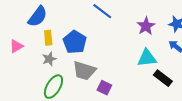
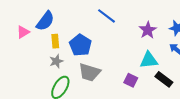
pink triangle: (16, 46) -> (23, 32), moved
purple square: (104, 88) -> (131, 80), moved

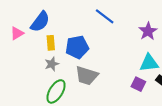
blue pentagon: (80, 45) -> (77, 47), turned 30
purple square: (131, 80) -> (138, 84), moved

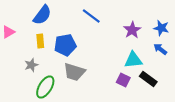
blue semicircle: (40, 22) -> (42, 15), moved
gray star: (52, 64) -> (31, 65), moved

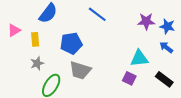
purple star: (132, 30) -> (146, 21), moved, turned 30
yellow rectangle: (40, 41) -> (35, 39), moved
black rectangle: (148, 79) -> (164, 79), moved

